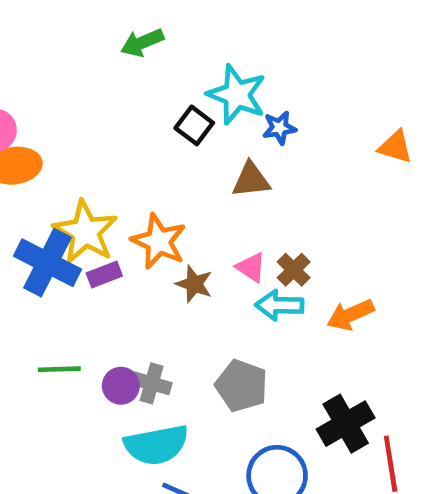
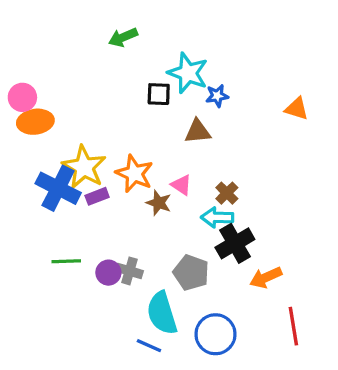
black square: (194, 125) -> (159, 94), turned -35
pink triangle: (251, 267) -> (181, 185), moved
orange arrow: (350, 315) -> (266, 277), moved
black cross: (346, 424) -> (235, 243), moved
cyan semicircle: (156, 445) -> (162, 313), moved, turned 84

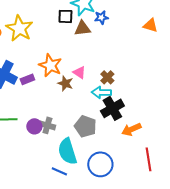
brown triangle: (198, 131) -> (82, 28), moved
yellow star: (84, 167) -> (19, 28), moved

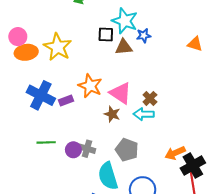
pink triangle: (79, 72) -> (121, 93), size x1.6
brown star: (65, 83) -> (112, 114), moved
black cross: (112, 108) -> (193, 166), moved

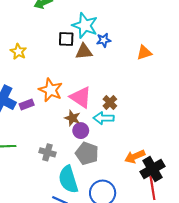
orange triangle: (195, 44) -> (144, 53), moved, turned -35
yellow star: (58, 47) -> (18, 52), size x0.6
purple circle: (73, 150) -> (81, 131), moved

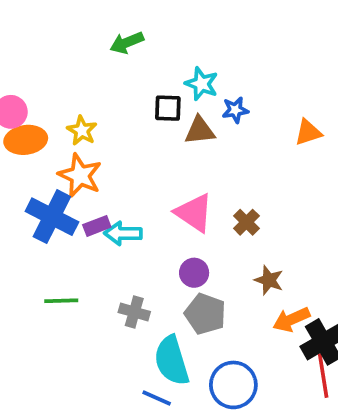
cyan star: (85, 26) -> (202, 84), size x0.7
orange star: (51, 90) -> (80, 175), moved
brown star: (72, 118) -> (269, 280), moved
cyan arrow: (104, 118) -> (123, 233), moved

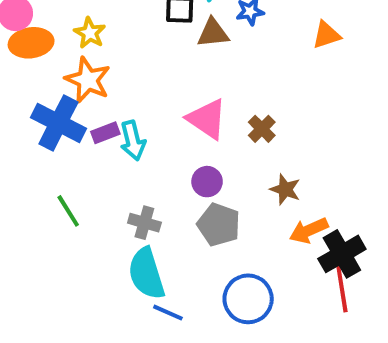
cyan arrow: (123, 233) -> (133, 141), turned -105
green line: (61, 301) -> (68, 211), turned 60
cyan semicircle: (172, 361) -> (146, 273), moved

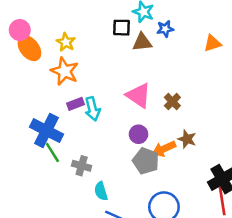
orange ellipse: (31, 43) -> (29, 48), turned 60
blue cross: (58, 123) -> (46, 131), moved
gray cross: (144, 223) -> (82, 166), moved
orange arrow: (309, 230) -> (164, 149), moved
cyan semicircle: (146, 273) -> (101, 191), size x0.6

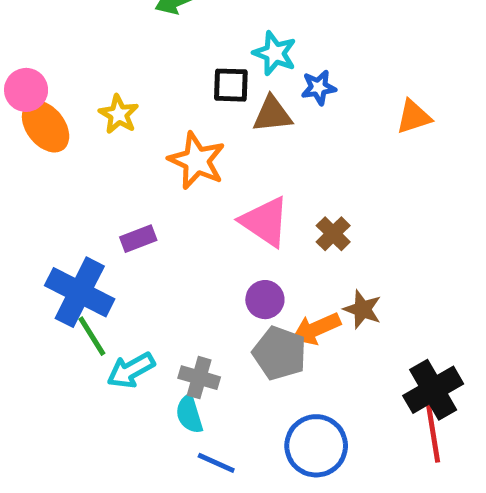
orange star: (65, 71) -> (197, 161), moved
cyan arrow: (92, 109) -> (131, 370), moved, turned 75
gray cross: (82, 166) -> (199, 378), moved

